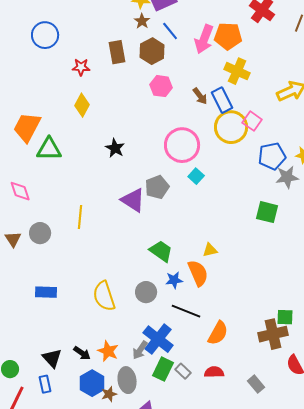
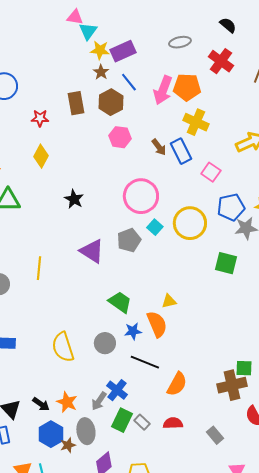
yellow circle: (231, 127) -> (190, 223), moved
gray pentagon: (157, 187) -> (129, 240), moved
blue cross: (158, 339) -> (117, 390), size x0.7

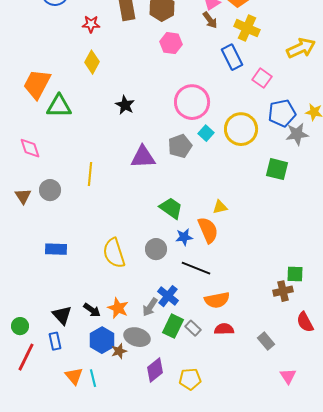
brown arrow: (159, 147) -> (210, 20), moved
purple triangle: (92, 251) -> (143, 157), turned -36
orange semicircle: (177, 384) -> (217, 300), moved, turned 50
brown cross: (232, 385) -> (283, 291), size x0.7
gray ellipse: (86, 431) -> (137, 337), turned -65

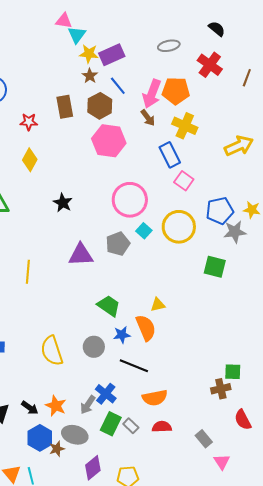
pink hexagon: (171, 43) -> (109, 141), size x1.5
pink square: (262, 78) -> (184, 181), moved
pink triangle: (288, 376) -> (222, 462), moved

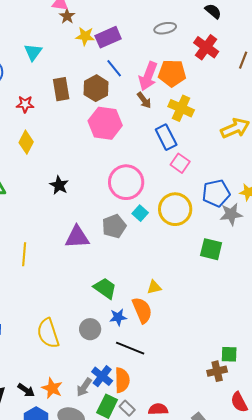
cyan triangle: (77, 35) -> (33, 52), moved
brown star: (90, 76) -> (67, 16), moved
orange semicircle: (155, 398) -> (122, 380), moved, turned -80

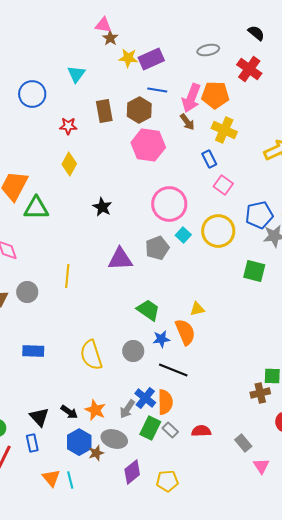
blue line: (114, 68) -> (157, 90), turned -42
blue rectangle: (166, 137) -> (209, 159), size x0.7

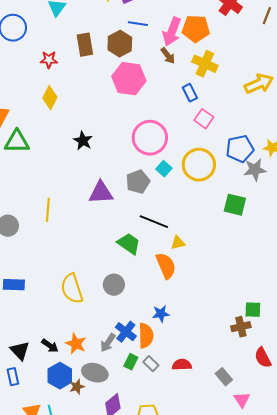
blue star: (161, 339) -> (161, 314), moved
black line: (173, 370) -> (154, 222), moved
green rectangle: (150, 428) -> (131, 362), size x0.7

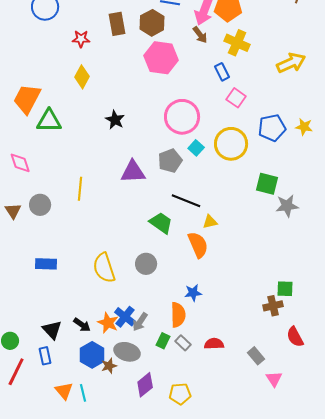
gray star: (255, 170) -> (287, 206), moved
blue cross: (126, 332) -> (125, 317), moved

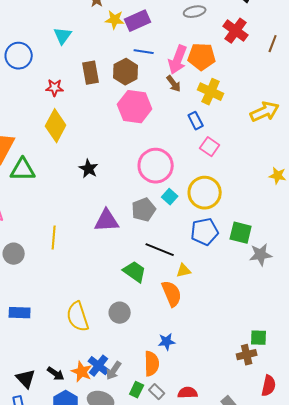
yellow diamond: (82, 77) -> (56, 126), size x1.4
blue pentagon: (272, 128) -> (205, 232), moved
red semicircle: (295, 337) -> (269, 386), turned -140

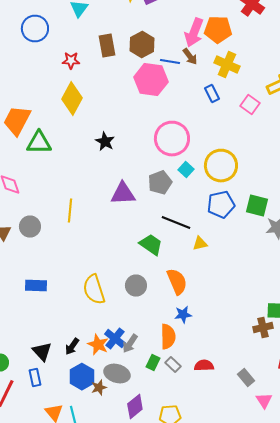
blue line: (144, 52) -> (170, 62), moved
pink square: (210, 147) -> (250, 104), moved
orange semicircle: (172, 294) -> (177, 282), moved
black arrow: (56, 374) -> (72, 346), turned 90

